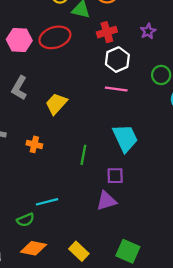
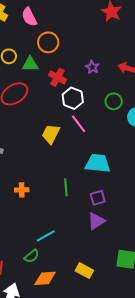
red cross: (107, 32) -> (57, 77), turned -30
pink line: (116, 89) -> (79, 124), turned 60
yellow trapezoid: (56, 104) -> (51, 134), moved
cyan trapezoid: (125, 138) -> (98, 163), turned -44

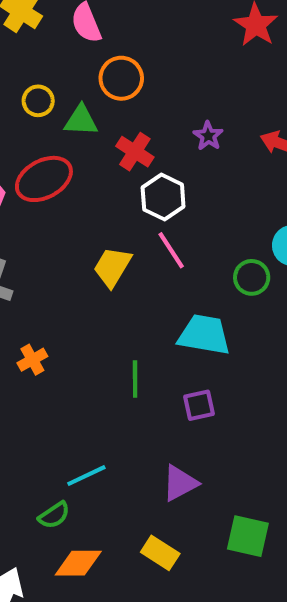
green circle: (114, 101) -> (252, 277), moved
orange cross: (22, 190) -> (32, 360), moved, turned -32
purple triangle: (96, 221) -> (180, 483), moved

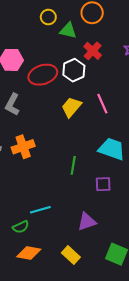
red ellipse: (44, 179) -> (43, 75), moved
white hexagon: (163, 197) -> (74, 70), moved
orange cross: (32, 360) -> (23, 147), size x1.5

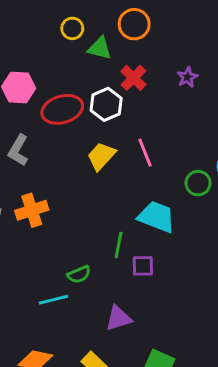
green line: (73, 165) -> (119, 245), moved
green semicircle: (21, 227) -> (79, 274), moved

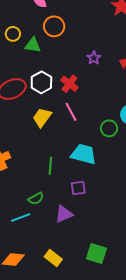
red cross: (133, 78) -> (69, 84), moved
green line: (119, 245) -> (50, 166), moved
purple triangle: (118, 318) -> (64, 214), moved

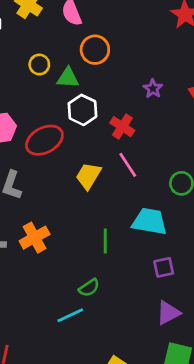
white hexagon: (41, 82) -> (82, 110), moved
purple square: (78, 188) -> (164, 267), moved
purple triangle: (64, 214) -> (168, 313), moved

